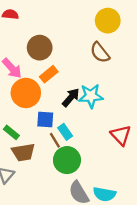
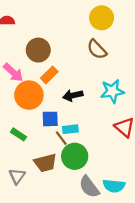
cyan star: (91, 96) -> (112, 91), moved
black arrow: (71, 97) -> (73, 95), turned -138
cyan rectangle: (65, 132) -> (70, 129), turned -56
brown trapezoid: (23, 152) -> (45, 163), moved

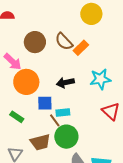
brown semicircle: (97, 49) -> (64, 42), moved
orange rectangle: (49, 75) -> (81, 48), moved

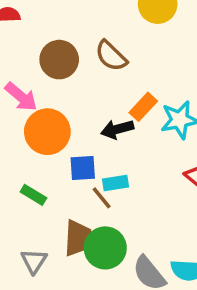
orange rectangle: (81, 48) -> (143, 107), moved
green circle: (66, 137) -> (105, 248), moved
brown trapezoid: (40, 142) -> (78, 238), turned -70

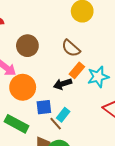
brown semicircle: (111, 56) -> (71, 48), moved
cyan rectangle: (115, 183) -> (63, 115), turned -40
green rectangle: (33, 195) -> (16, 124), size x1.6

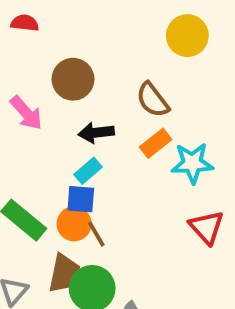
black arrow: (63, 84) -> (96, 133), moved
orange circle: (23, 87) -> (74, 224), moved, size x0.7
cyan rectangle: (63, 115) -> (88, 171), moved

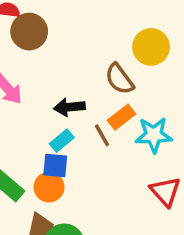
yellow circle: (187, 36) -> (151, 47), moved
brown circle: (73, 79) -> (29, 32), moved
brown line: (96, 234) -> (102, 135), moved

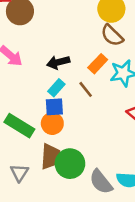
brown semicircle: (119, 79) -> (112, 35), moved
brown line: (102, 135) -> (86, 89), moved

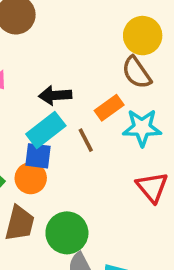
cyan rectangle: (56, 88) -> (46, 130), size x1.5
green circle: (70, 164) -> (67, 233), moved

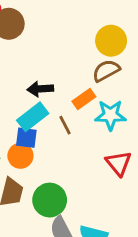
brown semicircle: (137, 73) -> (106, 71), turned 96

